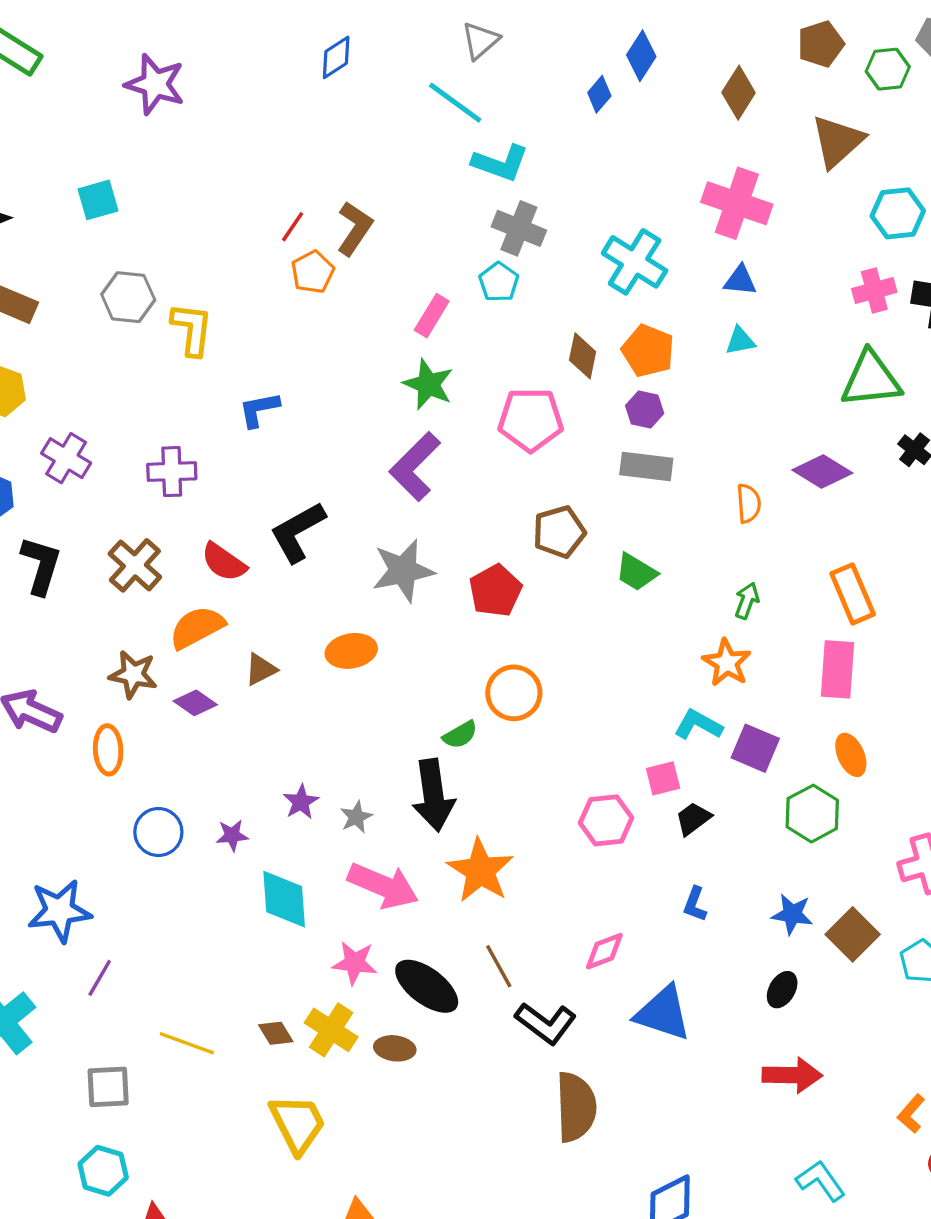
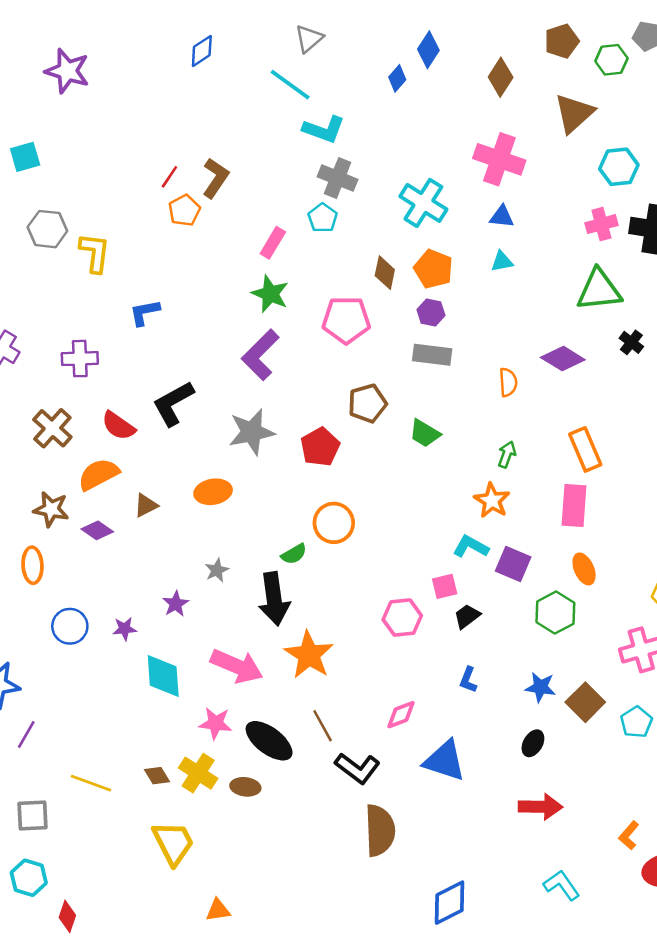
gray star: (356, 817) -> (217, 570), moved

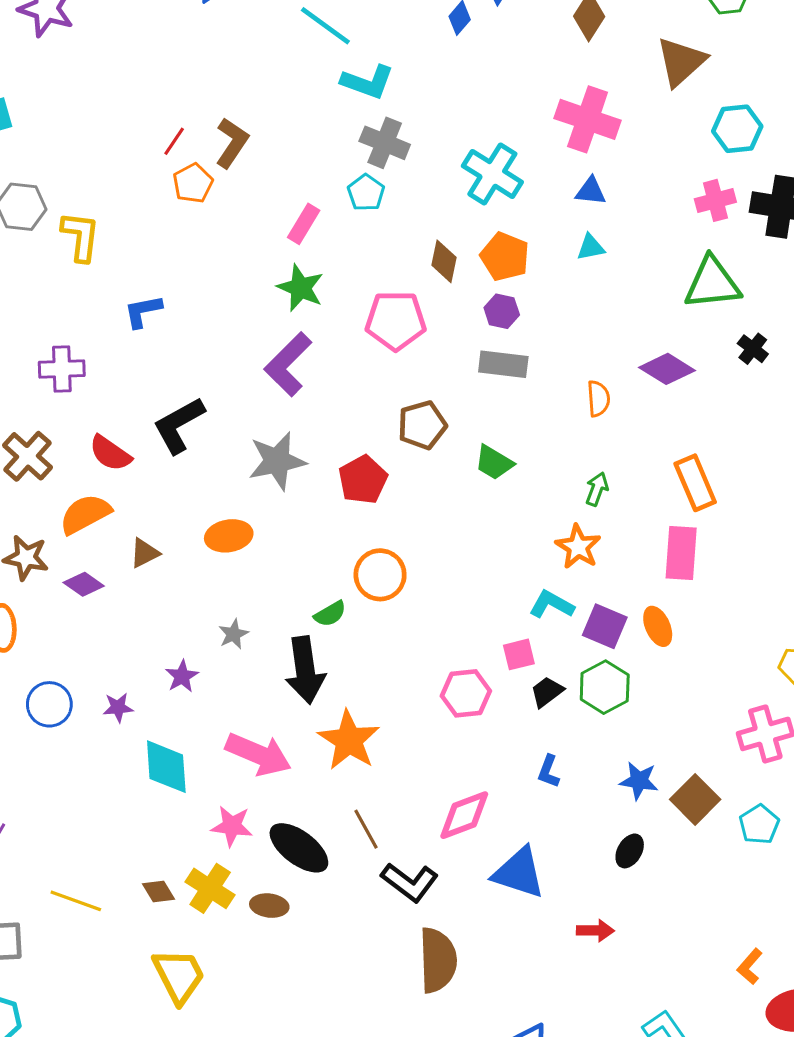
orange ellipse: (584, 569) -> (658, 626), moved
green hexagon: (555, 613) -> (605, 687), moved
pink diamond: (401, 715) -> (464, 815), size x1.4
red arrow: (540, 807) -> (595, 931), moved, size x0.7

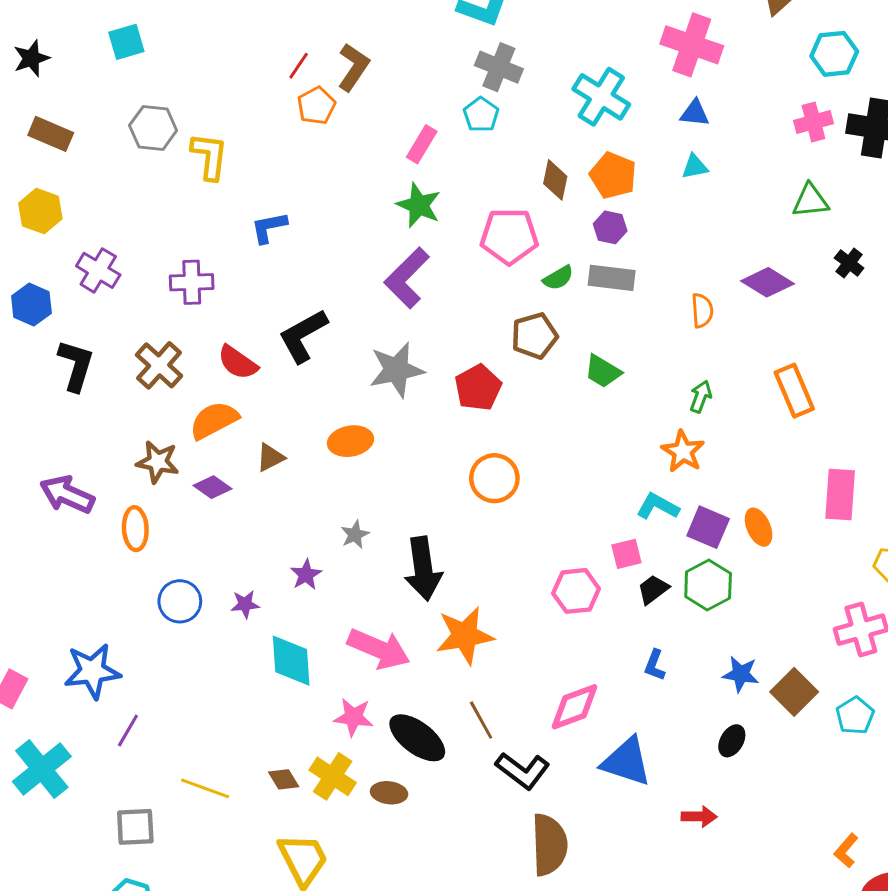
green triangle: (712, 283) -> (810, 201), size x0.7
pink rectangle: (681, 553) -> (840, 494), moved
green semicircle: (330, 614) -> (558, 278), moved
orange star: (349, 740) -> (465, 635), turned 30

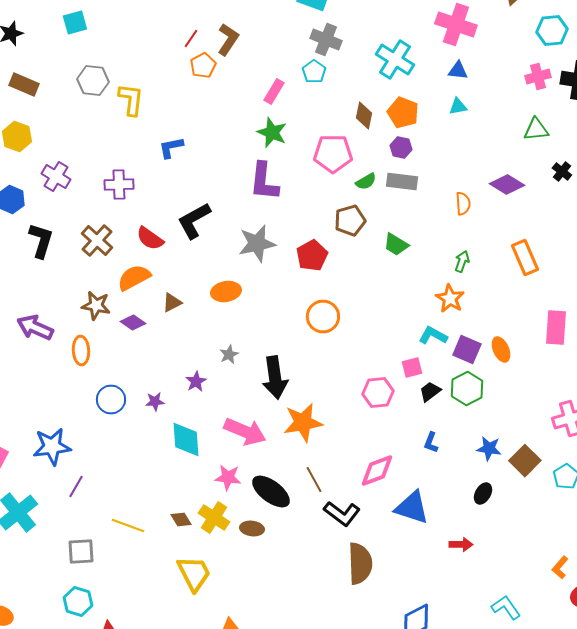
purple L-shape: (407, 278) -> (264, 182), turned -39

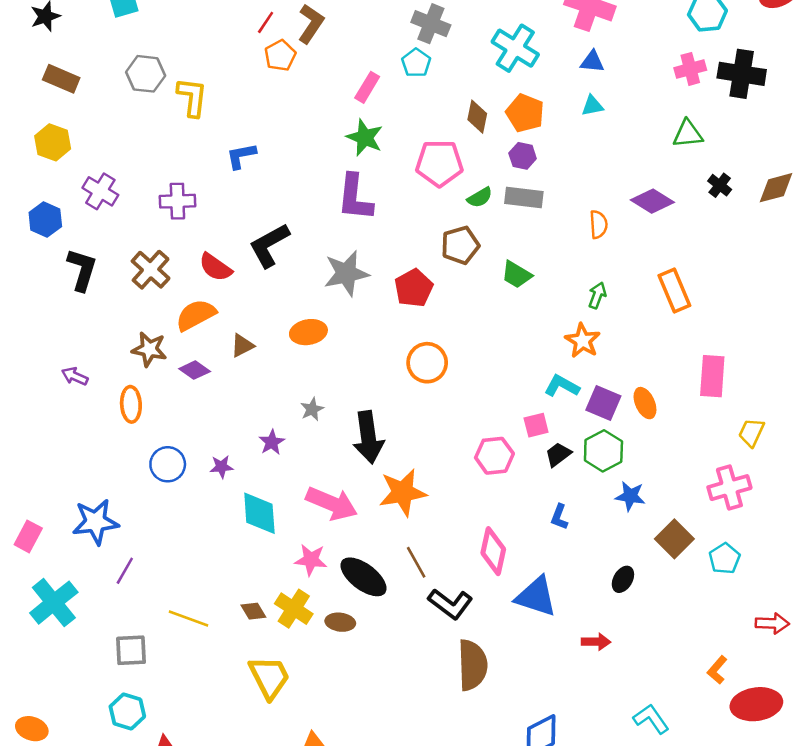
purple arrow: (35, 328) -> (75, 376), size x0.6
blue star: (489, 448) -> (630, 496), moved
pink diamond: (377, 470) -> (493, 551), turned -57

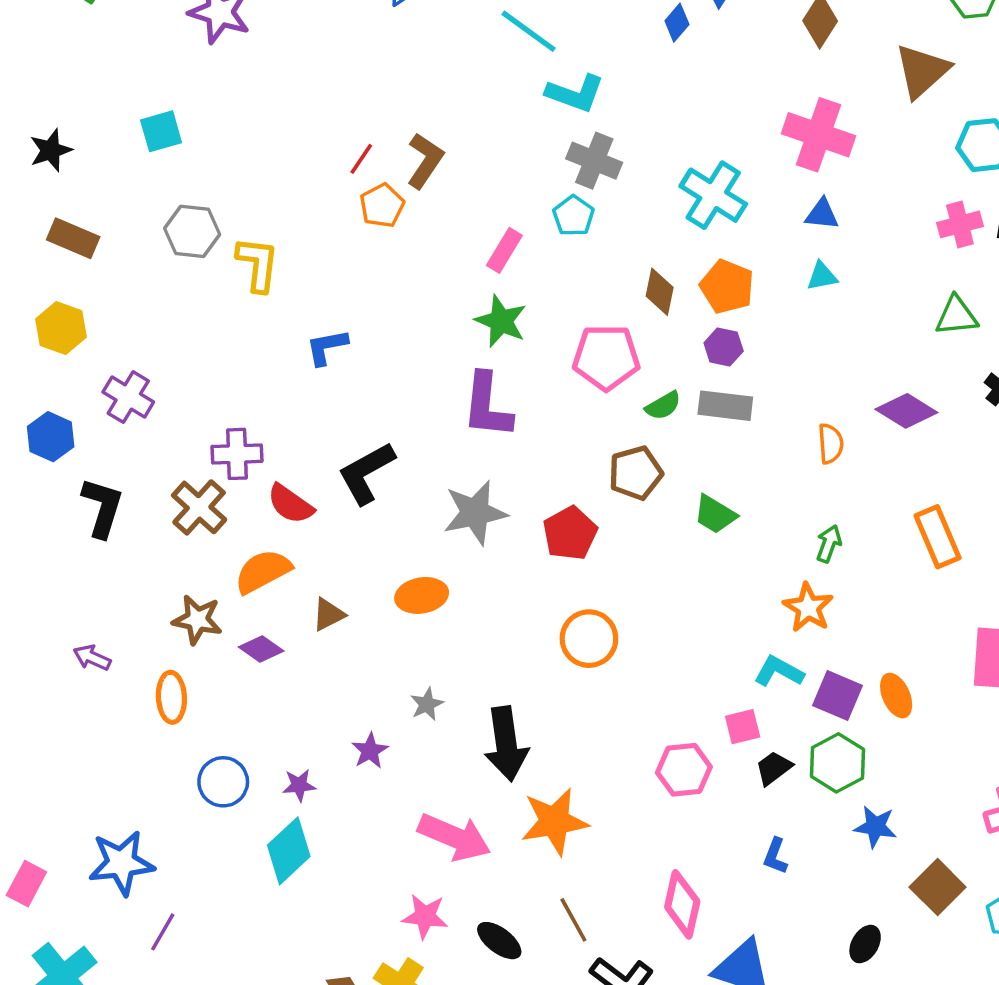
purple cross: (177, 201) -> (237, 454), moved
cyan diamond: (259, 513) -> (289, 851), moved, turned 51
black ellipse: (363, 577) -> (499, 941), size x0.7

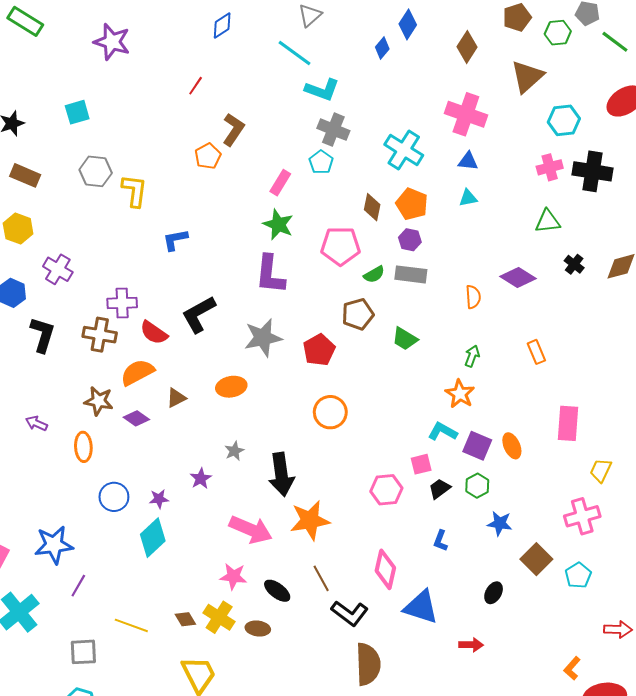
red line: (361, 159) -> (196, 86), moved
brown cross: (199, 507) -> (100, 335), turned -32
orange rectangle: (938, 537) -> (536, 352), size x0.7
green hexagon: (837, 763) -> (477, 486), size x0.7

